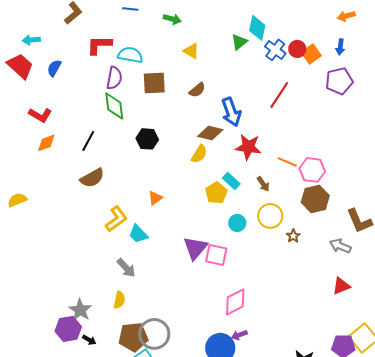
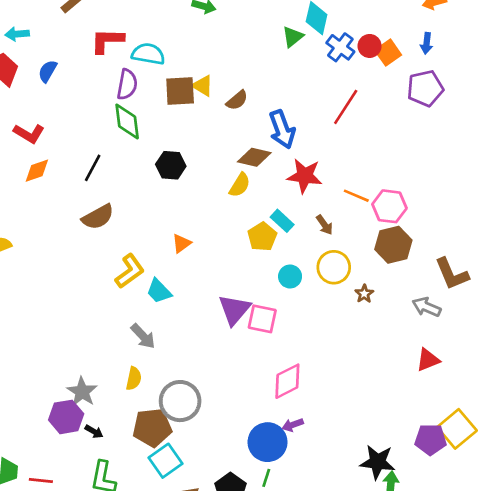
yellow triangle: (191, 51) -> (203, 86), moved
gray circle: (154, 334) -> (180, 401), moved

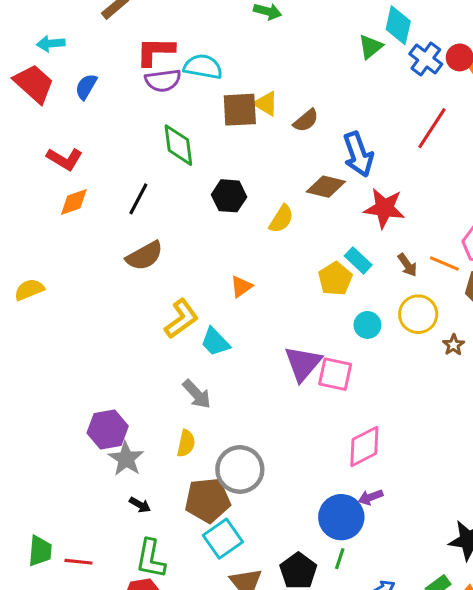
purple semicircle: (127, 84) -> (163, 81), moved, turned 72
yellow semicircle: (240, 185) -> (281, 219), moved
orange line: (356, 196) -> (444, 263), moved
purple hexagon: (66, 417) -> (108, 430), moved

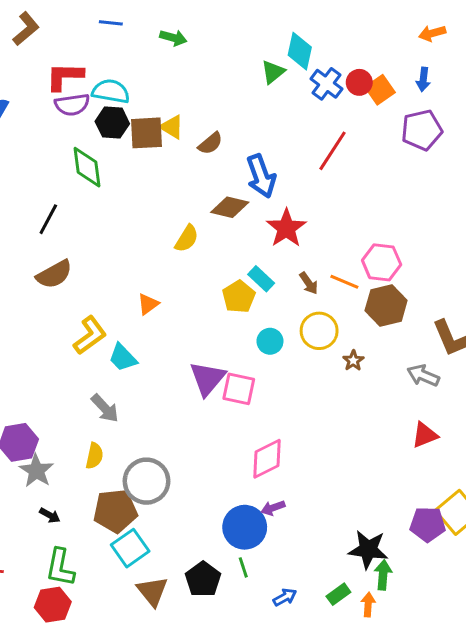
black hexagon: (229, 196) -> (112, 123), moved
red star: (384, 208) -> (286, 228), turned 30
green line: (340, 559) -> (243, 567), turned -36

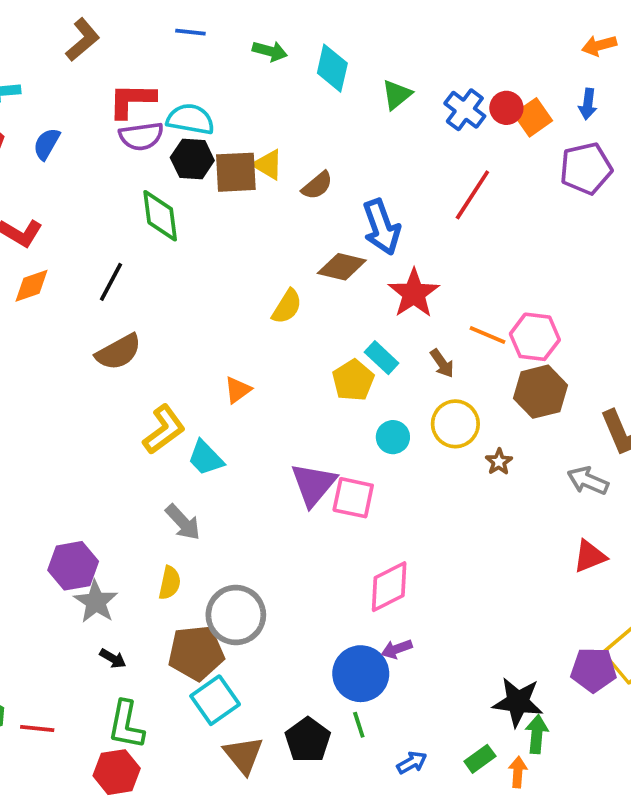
cyan diamond: (300, 51) -> (332, 68), moved
orange line: (344, 282) -> (488, 335), moved

